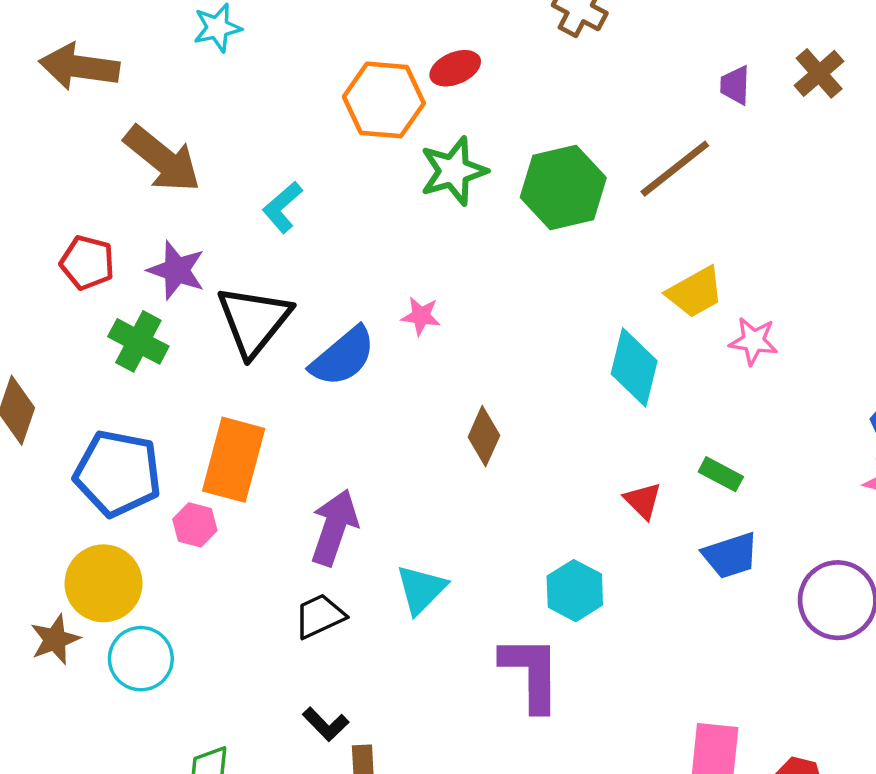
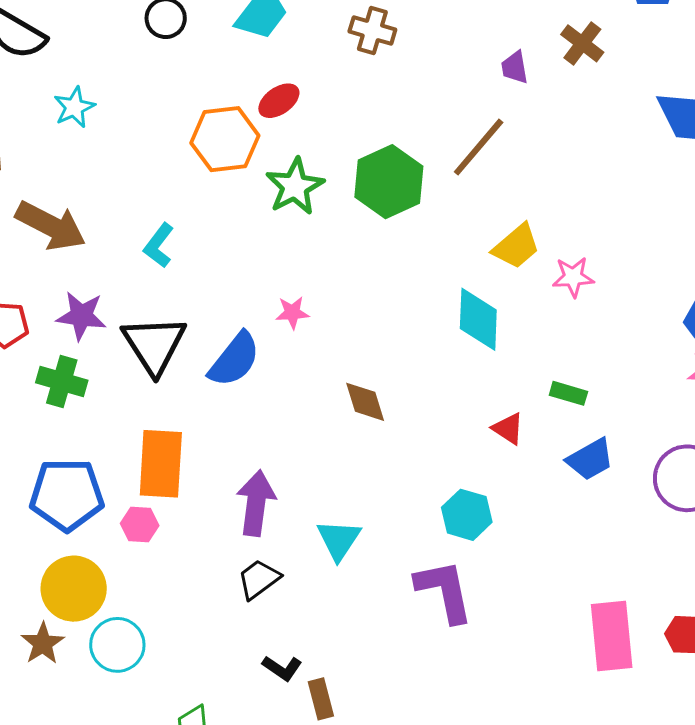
brown diamond: (484, 436) -> (365, 402), turned -30

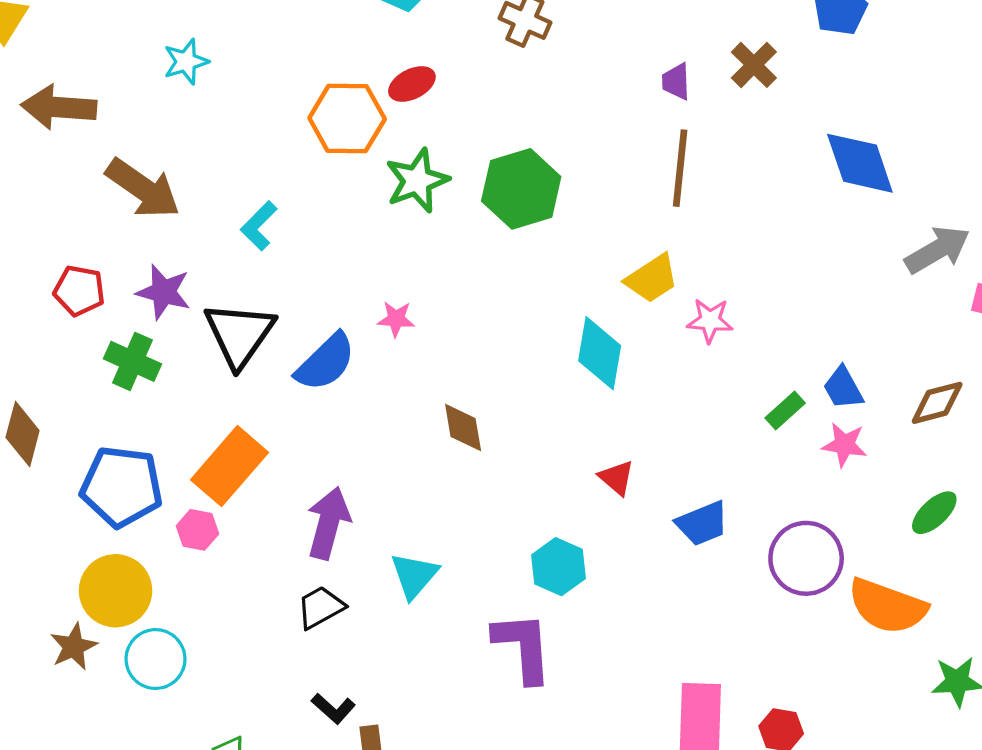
brown line: (479, 147) -> (680, 168), moved, turned -42
green rectangle: (568, 393) -> (785, 410), moved, turned -66
orange rectangle: (161, 464) -> (230, 466), turned 30

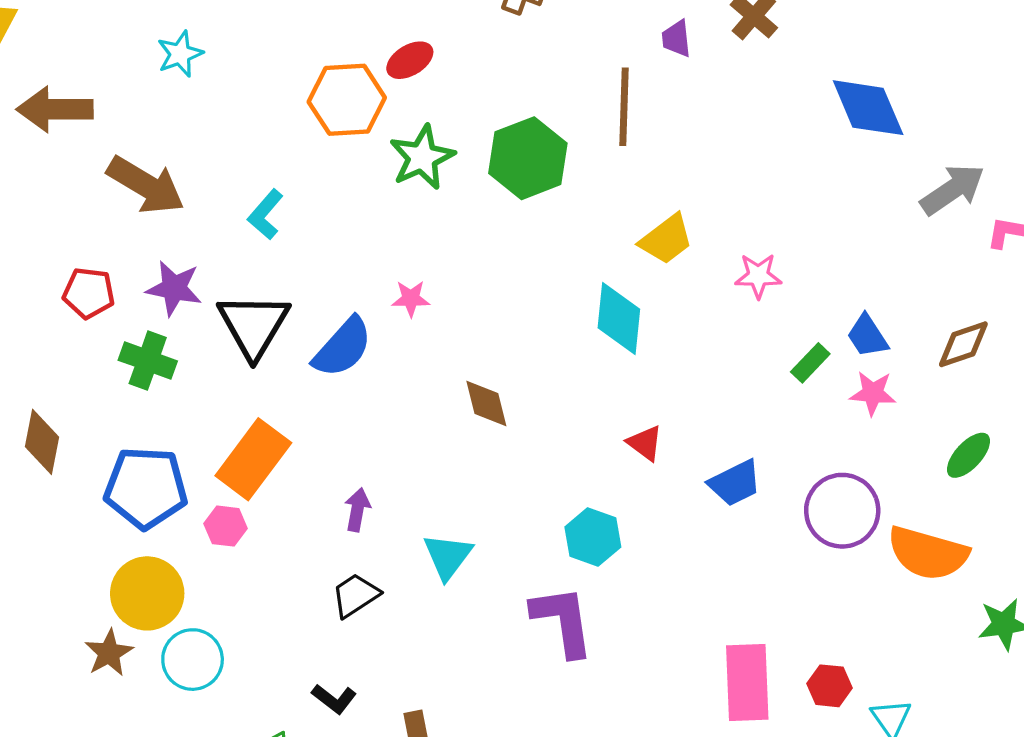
brown line: (680, 168) -> (624, 107), moved
pink star: (710, 321) -> (758, 276), moved
purple arrow: (328, 523) -> (357, 510), size x0.6
black L-shape: (333, 708) -> (334, 699), moved

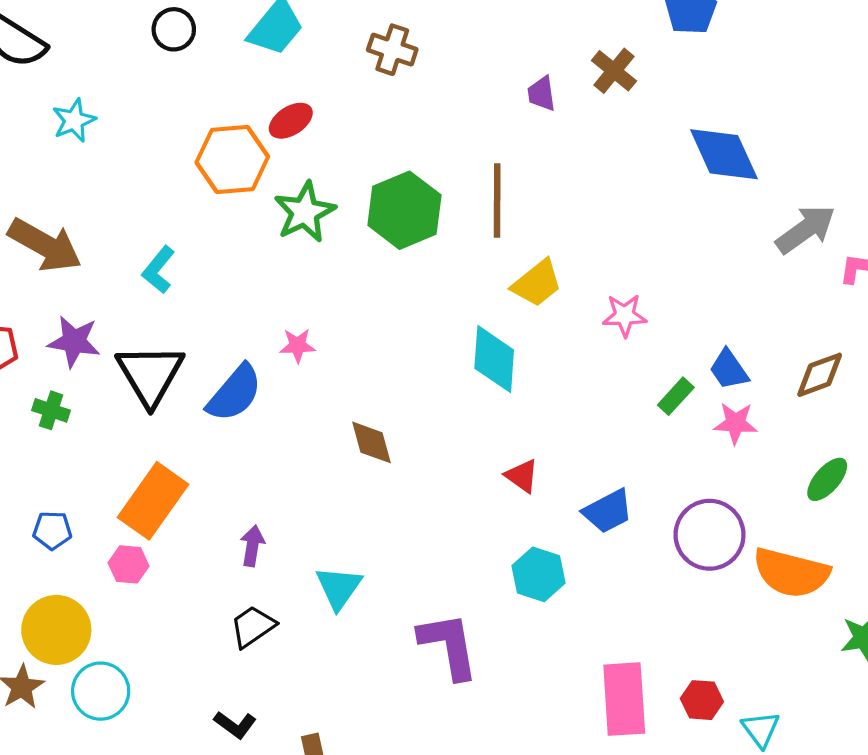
brown line: (624, 107) -> (497, 200), moved
green cross: (148, 361) -> (51, 410), size x0.7
blue pentagon: (146, 488) -> (52, 530), size x0.5
cyan hexagon: (593, 537) -> (538, 574), moved

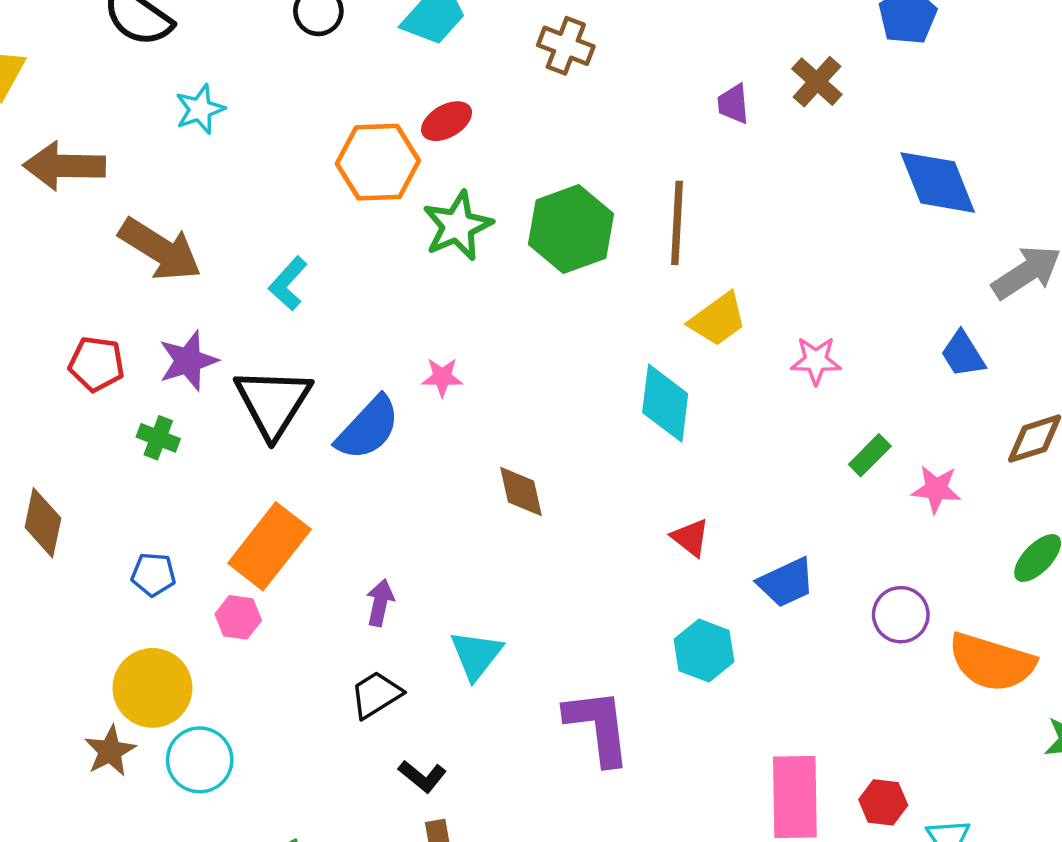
purple star: (74, 342) -> (188, 361), turned -30
blue trapezoid: (729, 370) -> (963, 354), moved
purple circle: (710, 535) -> (901, 615), size x0.7
black L-shape: (235, 725) -> (422, 776), moved

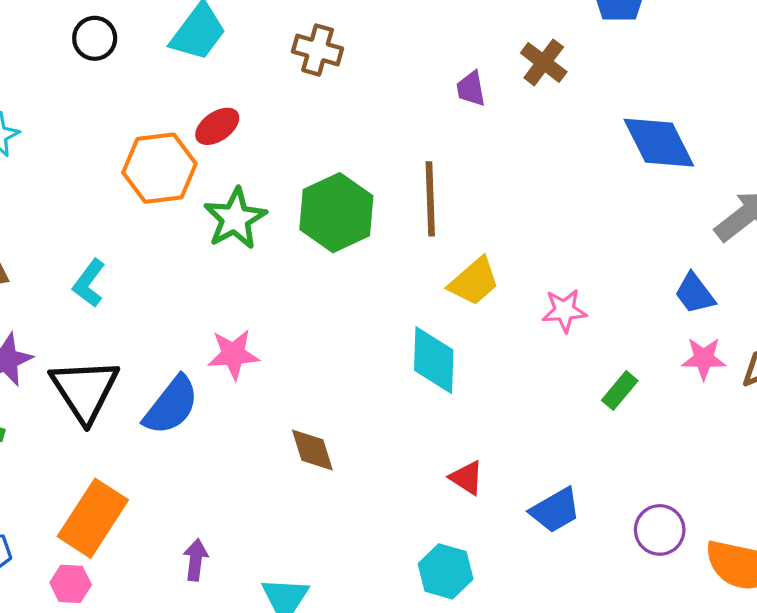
pink star: (442, 377) -> (233, 354), size x1.4
pink star: (936, 489) -> (704, 359), moved
cyan hexagon: (704, 651) -> (446, 571), moved

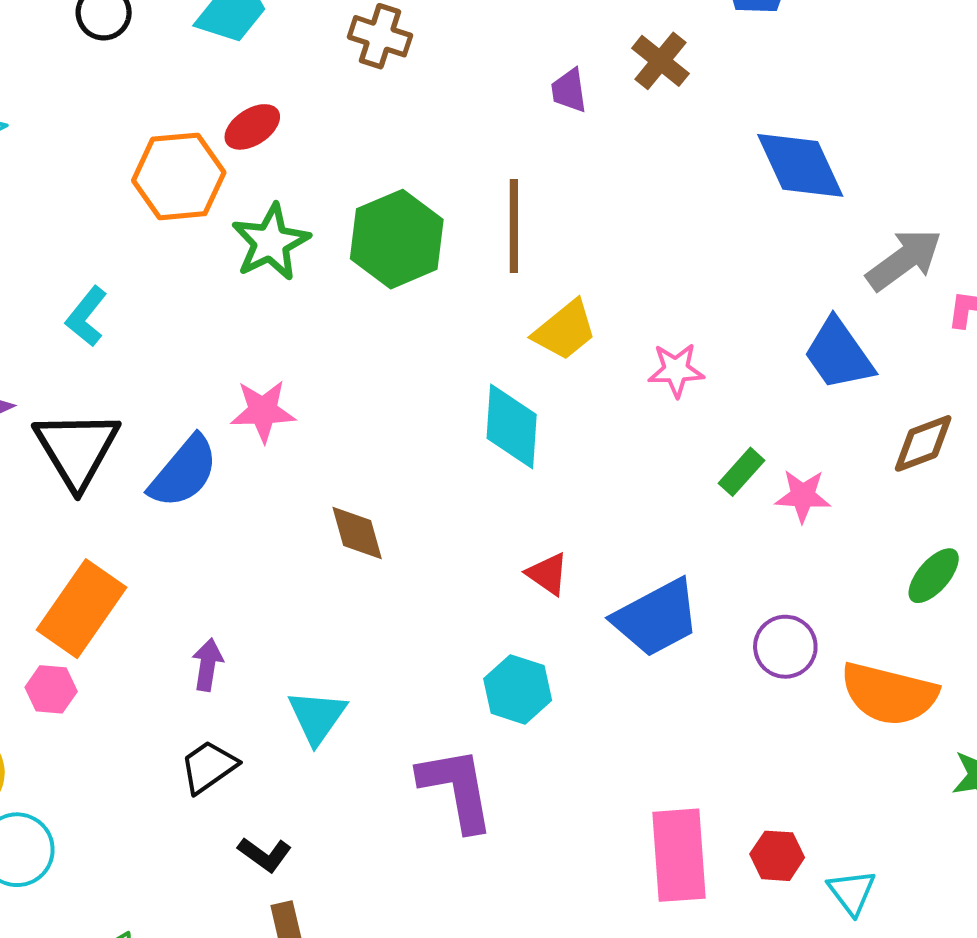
blue trapezoid: (695, 293) -> (839, 354), size x1.4
pink star: (704, 359) -> (803, 496), moved
blue trapezoid: (555, 510) -> (656, 618), size x1.4

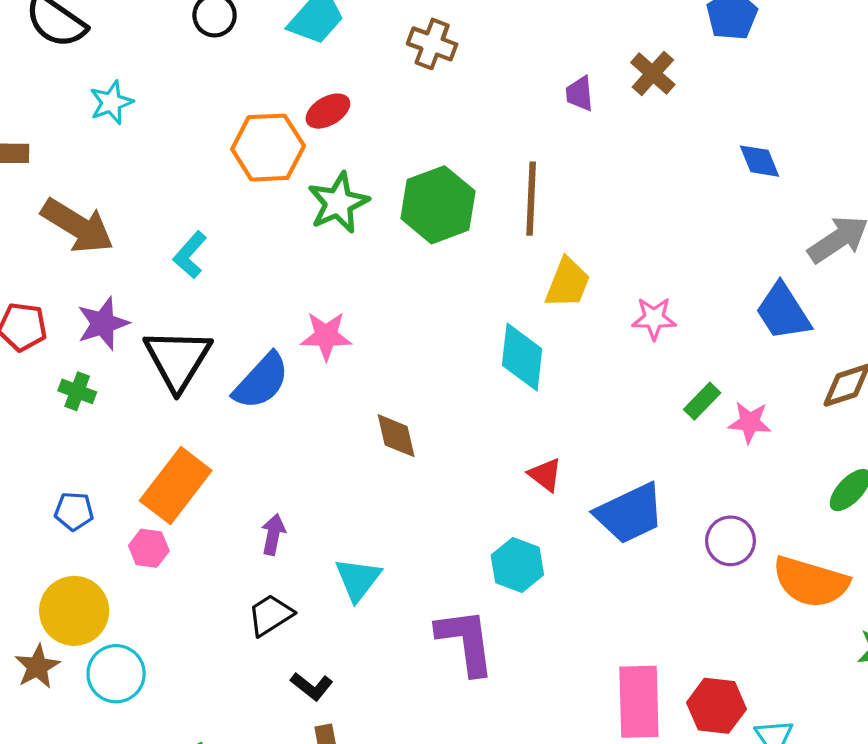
blue diamond: (800, 165) -> (759, 161), size x0.6
yellow trapezoid: (565, 330) -> (568, 283), turned -32
red hexagon: (777, 856) -> (716, 706), size x1.4

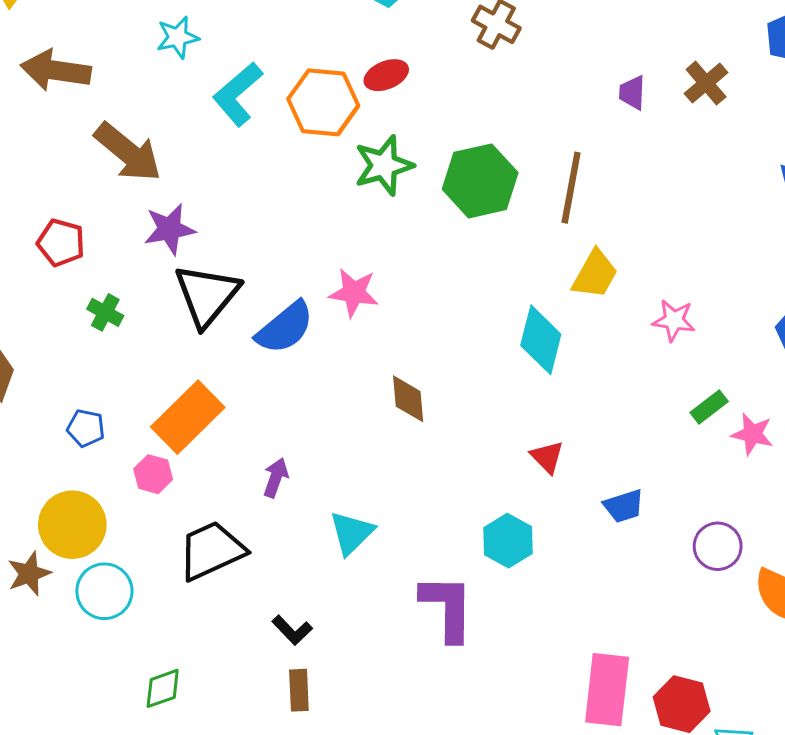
cyan L-shape: (190, 255) -> (238, 94), moved, size x1.4
purple star: (103, 323) -> (169, 229), moved
blue trapezoid: (630, 513) -> (624, 506), size x0.6
black trapezoid: (270, 615) -> (211, 551), moved, size x1.5

